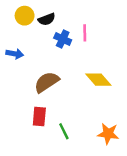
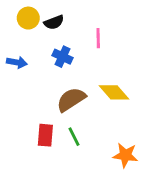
blue cross: (63, 39) -> (63, 57), moved
brown semicircle: (47, 82) -> (71, 99), moved
green line: (64, 131) -> (74, 137), moved

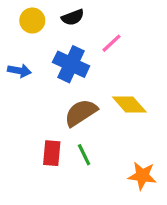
black semicircle: (54, 22) -> (73, 17), moved
pink line: (98, 38) -> (112, 43), turned 48
blue cross: (63, 57) -> (71, 64), size x1.5

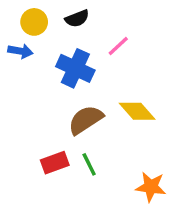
blue arrow: (19, 71) -> (20, 51), moved
red rectangle: (52, 153) -> (55, 163), turned 65

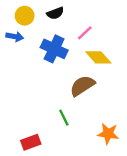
yellow diamond: (137, 111) -> (98, 57), moved
brown semicircle: (86, 120) -> (82, 86), moved
red rectangle: (55, 163) -> (31, 142), moved

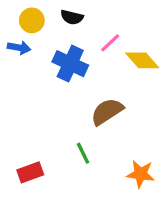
black semicircle: (55, 13) -> (72, 17), turned 35
yellow diamond: (98, 57) -> (142, 60), moved
red rectangle: (31, 142) -> (30, 172), moved

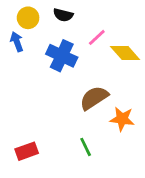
blue arrow: (19, 48) -> (17, 42), turned -120
green line: (83, 153) -> (86, 147), moved
orange star: (141, 174) -> (122, 119), moved

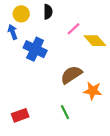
black semicircle: (63, 15) -> (48, 12), turned -104
blue cross: (62, 56) -> (35, 49), moved

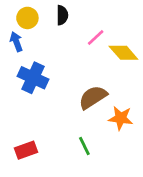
blue cross: (35, 49) -> (33, 78), moved

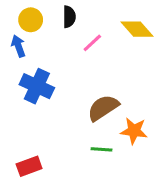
pink line: (96, 37) -> (92, 43), moved
yellow diamond: (123, 53) -> (137, 29), moved
green line: (84, 146) -> (102, 149), moved, turned -60

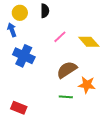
yellow diamond: (137, 29) -> (89, 42), moved
pink line: (92, 43) -> (60, 37), moved
red rectangle: (29, 166) -> (19, 108), turned 42

